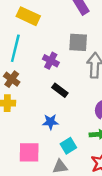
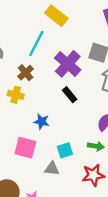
purple cross: (51, 61) -> (68, 64), size x1.6
blue star: (50, 122) -> (42, 122), moved

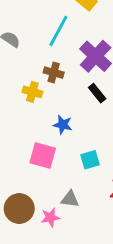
brown cross: (26, 73) -> (54, 73), moved, turned -35
gray triangle: (52, 169) -> (70, 199), moved

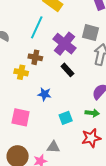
pink square: (43, 156) -> (21, 117), moved

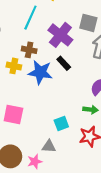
blue star: (44, 94) -> (40, 72), moved, size x1.6
cyan square: (66, 118) -> (61, 124), moved

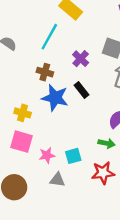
purple cross: (60, 35) -> (81, 59), size x0.6
yellow cross: (14, 66) -> (23, 113), moved
pink star: (35, 161) -> (47, 155), moved

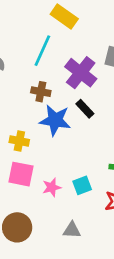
purple cross: (81, 59) -> (81, 73), size x1.6
gray triangle: (57, 180) -> (72, 230), moved

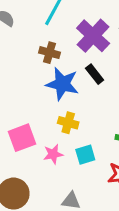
yellow cross: (19, 141) -> (68, 123), moved
pink square: (21, 174) -> (22, 138), turned -36

